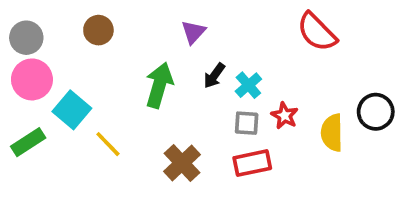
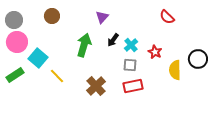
red semicircle: (317, 32) -> (167, 17), size x0.7
red star: (285, 116) -> (155, 52), moved

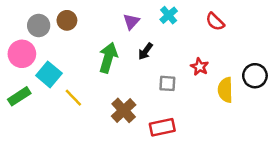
gray circle: (14, 20) -> (39, 26), moved
cyan cross: (131, 45) -> (169, 15), moved
red rectangle: (133, 86) -> (162, 127), moved

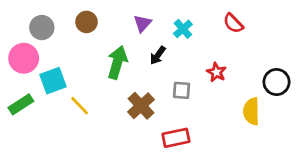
cyan cross: (169, 15) -> (183, 29), moved
brown circle: (67, 20) -> (87, 22), moved
cyan square: (49, 74) -> (53, 81), turned 30
yellow semicircle: (225, 90) -> (251, 111), moved
brown cross: (124, 110) -> (141, 106), moved

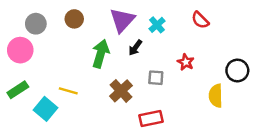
purple triangle: (142, 23) -> (122, 20), size x1.6
cyan square: (53, 81) -> (45, 109), moved, turned -30
yellow line: (80, 106) -> (68, 91), turned -30

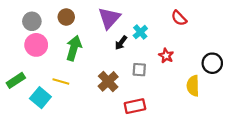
cyan cross: (157, 25) -> (140, 32), moved
pink circle: (20, 50) -> (36, 45), moved
green arrow: (101, 54) -> (74, 48), moved

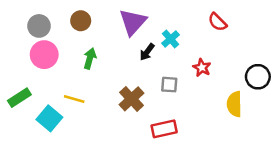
green arrow: (74, 48) -> (90, 59), size x0.7

